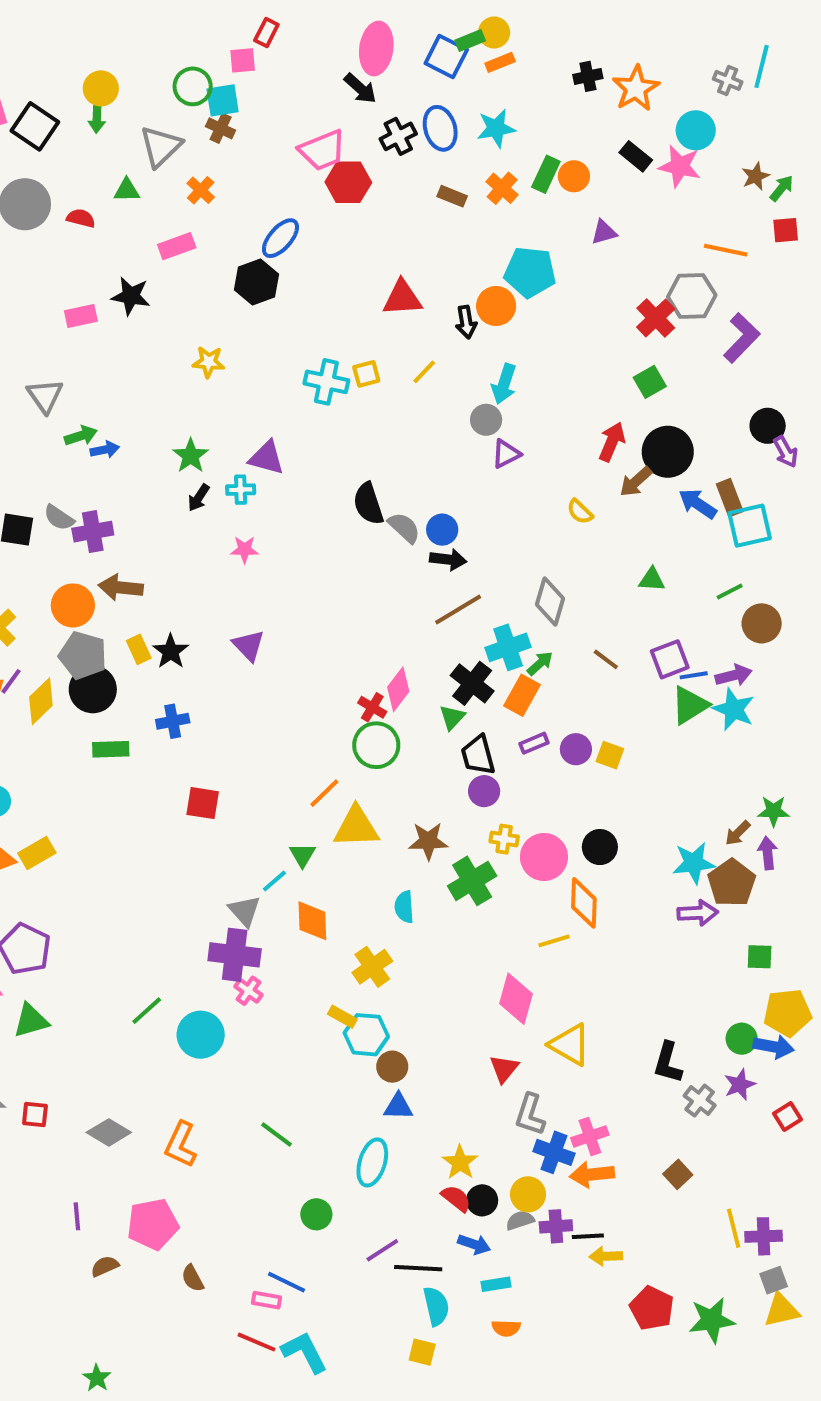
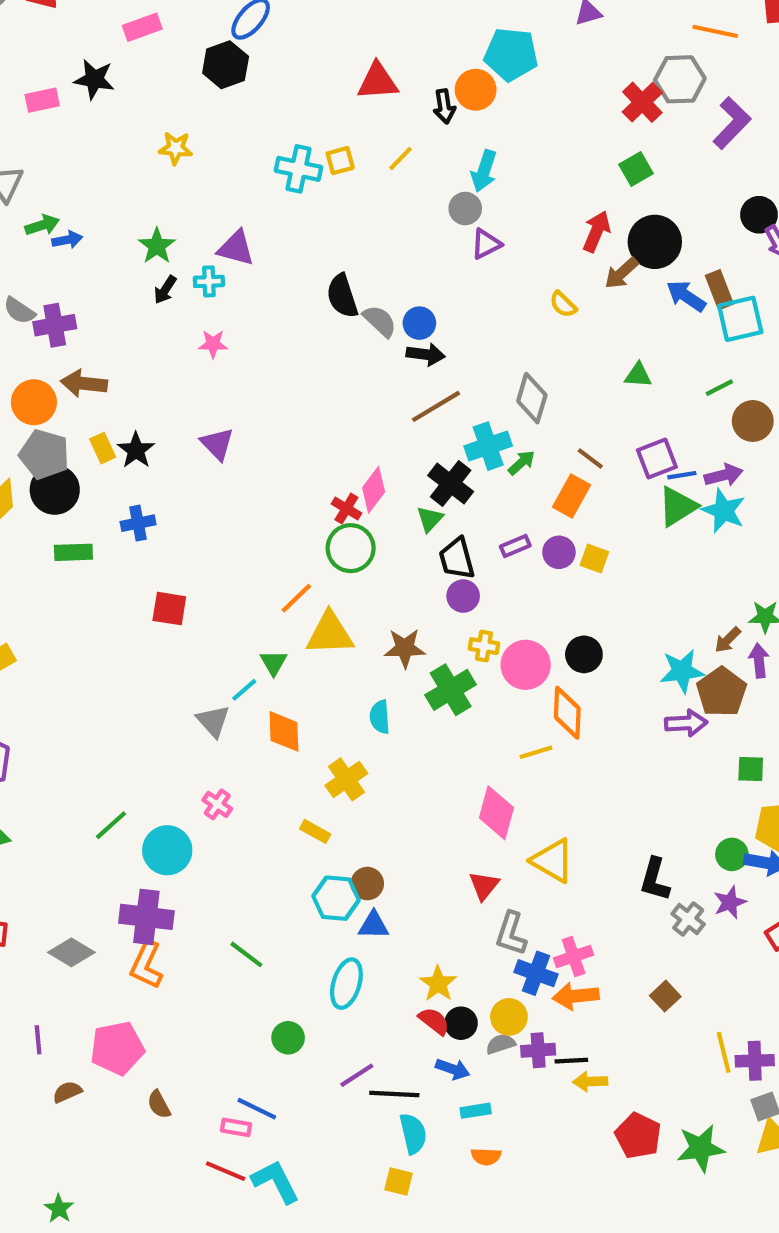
orange rectangle: (522, 695) -> (571, 496), moved
purple cross: (235, 955) -> (146, 917), moved
cyan hexagon: (366, 1035) -> (336, 898), moved

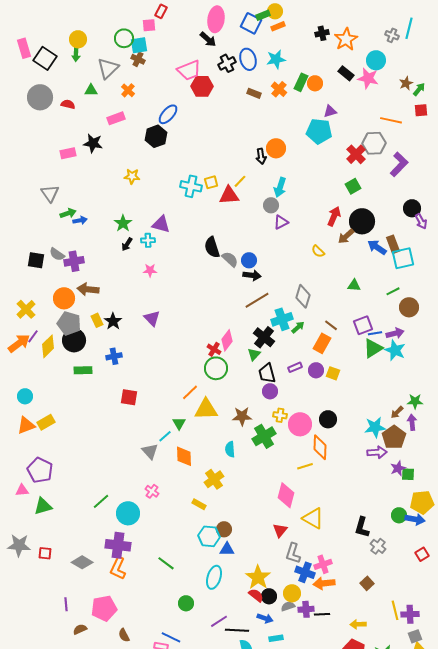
cyan pentagon: (511, 54) -> (319, 131), moved
red triangle: (378, 81) -> (229, 195), moved
purple star: (730, 902) -> (398, 468), moved
yellow star: (438, 984) -> (258, 577), size x1.4
yellow arrow: (590, 1082) -> (358, 624), moved

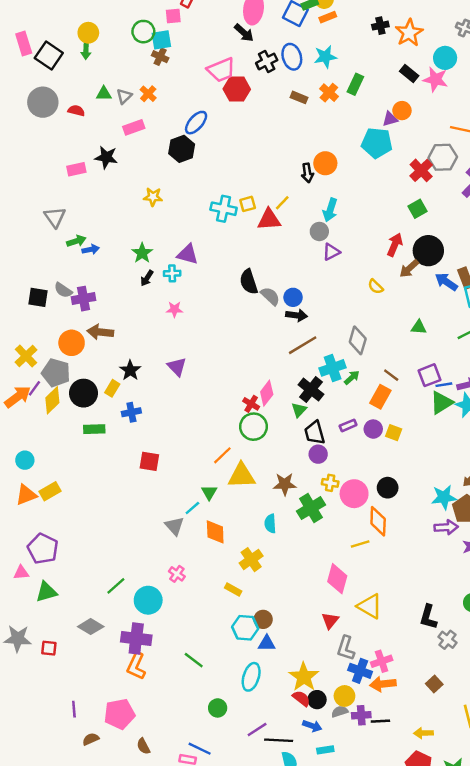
gray triangle: (108, 68) -> (124, 96), moved, size x0.6
orange circle: (315, 83) -> (402, 111), moved
yellow rectangle: (97, 320) -> (112, 388), moved, turned 56
gray pentagon: (69, 323) -> (56, 373), moved
gray diamond: (82, 562) -> (91, 627), moved

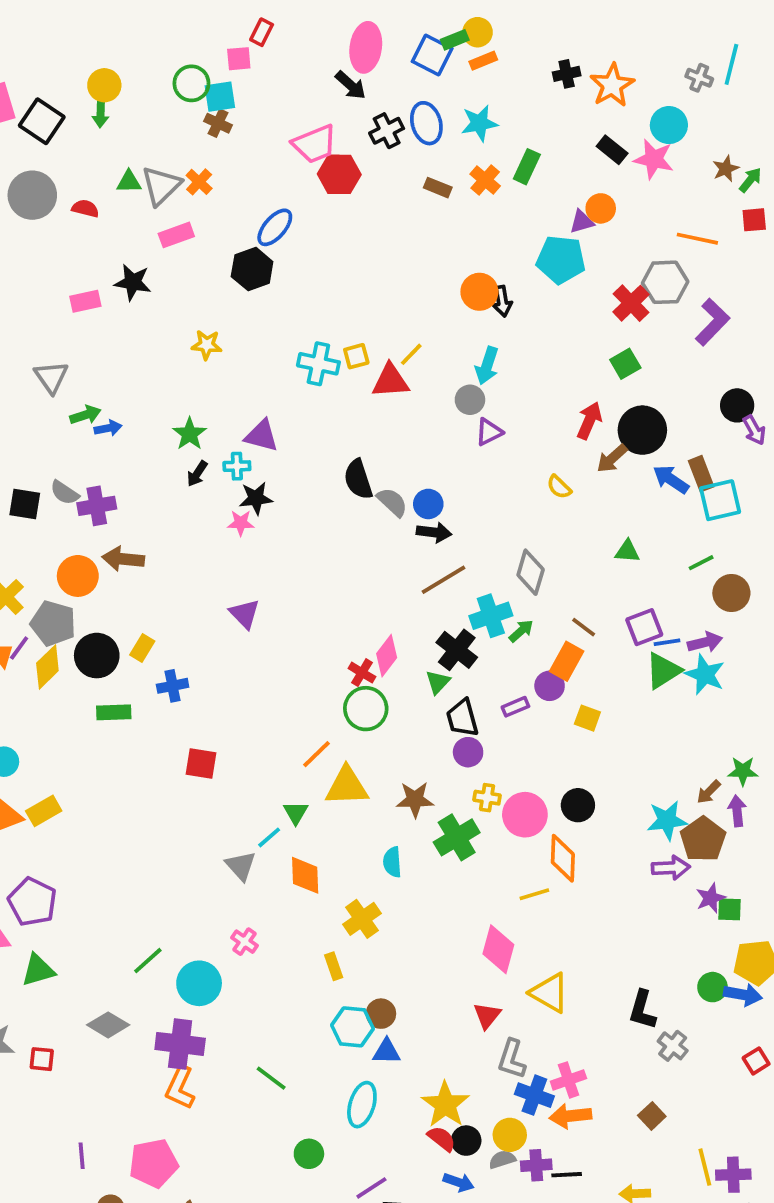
gray triangle: (124, 96) -> (161, 186), size x1.6
black arrow: (307, 173) -> (502, 301), moved
black star: (130, 370) -> (256, 498), moved, turned 30
purple circle: (373, 429) -> (550, 686), moved
yellow rectangle: (233, 589) -> (334, 966), turned 42

